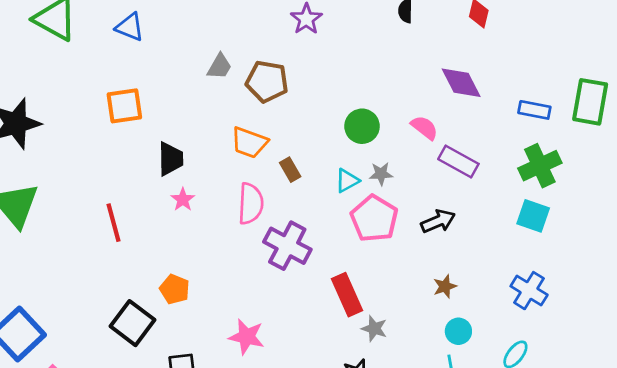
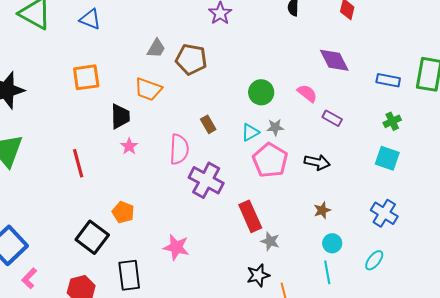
orange trapezoid: (249, 143) -> (148, 89), moved
purple rectangle: (458, 162) -> (332, 118), size x0.7
green cross: (540, 166) -> (392, 121), size x0.6
black arrow: (438, 221) -> (317, 162), turned 35

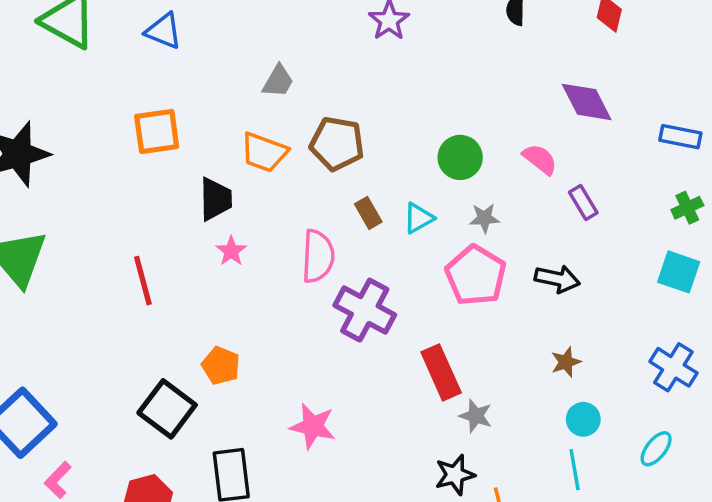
brown pentagon: (191, 59) -> (337, 144), moved
purple rectangle: (332, 118) -> (583, 203), turned 30
cyan triangle: (250, 132) -> (419, 218), moved

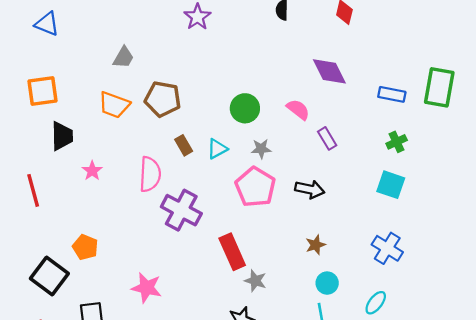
black trapezoid: (216, 199) -> (62, 136), moved

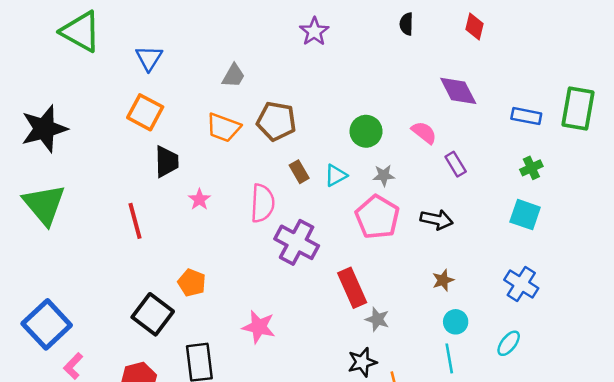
blue triangle: (47, 24) -> (149, 58), moved, turned 40
orange square: (42, 91) -> (145, 112), turned 36

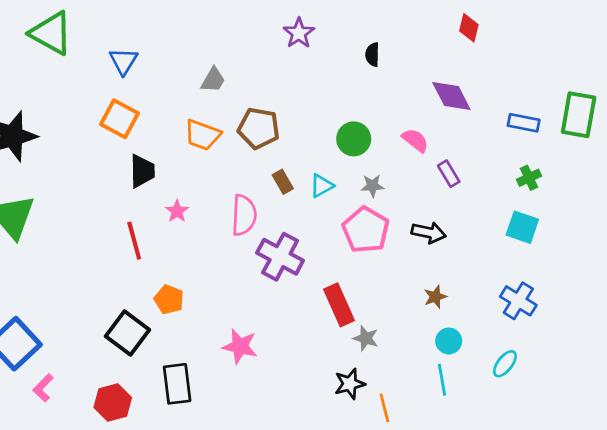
black semicircle: (406, 24) -> (372, 55), moved
red line: (135, 221) -> (134, 241), moved

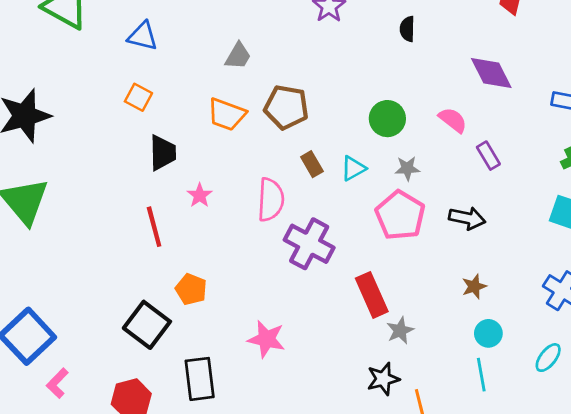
blue triangle: (123, 61) -> (143, 36), turned -48
orange square: (119, 119) -> (138, 97), size x0.7
gray star: (366, 338) -> (400, 331), turned 30

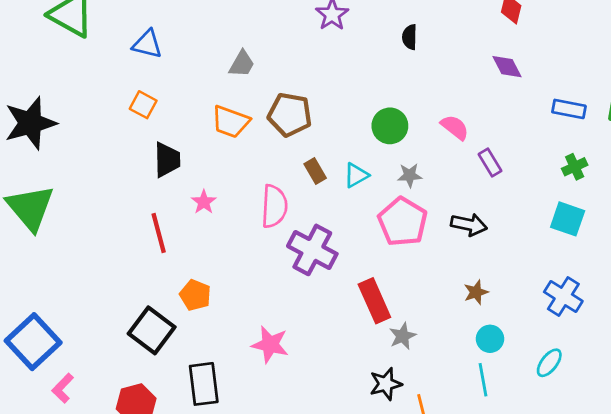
purple diamond: (491, 73) -> (507, 67), moved, size x0.7

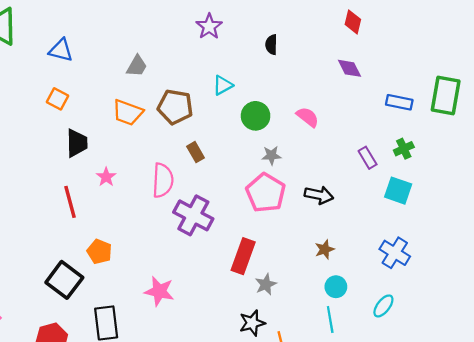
purple rectangle: (490, 163) -> (368, 158), moved
cyan triangle: (356, 175) -> (223, 85), moved
red rectangle: (374, 301) -> (243, 256), turned 44

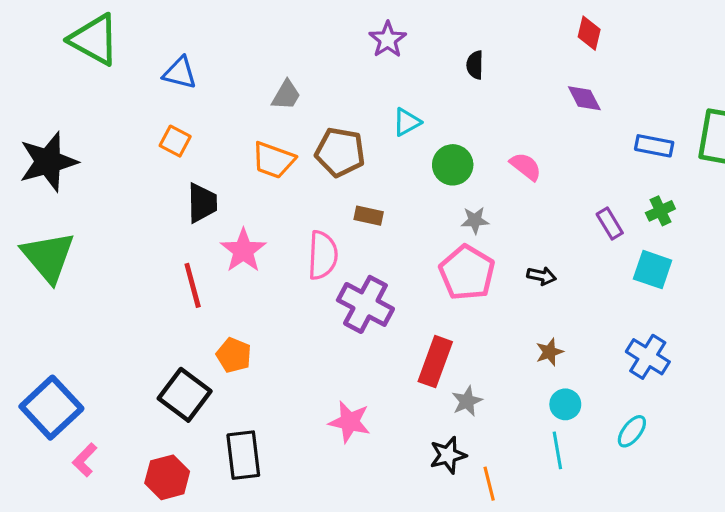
brown rectangle: (196, 152) -> (369, 216), turned -48
pink star: (106, 177) -> (243, 250), size x1.6
black arrow: (319, 195) -> (542, 276), size x0.7
pink star: (159, 291) -> (350, 422), moved

